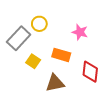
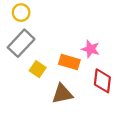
yellow circle: (39, 24) -> (21, 13), moved
pink star: (80, 32) -> (91, 49), moved

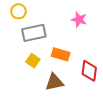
gray rectangle: (21, 43) -> (34, 33), moved, turned 35
pink star: (91, 49) -> (79, 20), moved

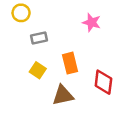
gray rectangle: (34, 33) -> (39, 38), size x0.6
orange rectangle: (61, 54) -> (70, 63), turned 60

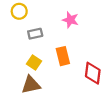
pink star: (92, 22) -> (70, 20), moved
brown triangle: (63, 95) -> (31, 85), moved

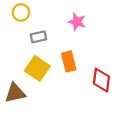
yellow square: (34, 62) -> (37, 68), size x1.5
brown triangle: (31, 85) -> (15, 93), moved

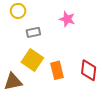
orange rectangle: (69, 61) -> (57, 70), moved

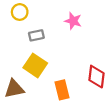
orange rectangle: (57, 70) -> (62, 90), moved

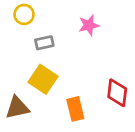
pink star: (73, 21) -> (89, 25), turned -30

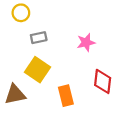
pink star: (89, 25) -> (86, 42), moved

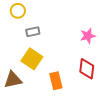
pink star: (86, 42) -> (88, 36), moved

